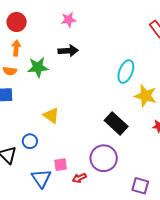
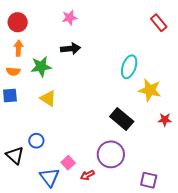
yellow triangle: (51, 115) -> (48, 98), moved
pink square: (61, 165) -> (68, 163), turned -32

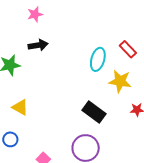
red rectangle: (159, 23) -> (128, 49), moved
yellow triangle: (48, 98) -> (20, 107), moved

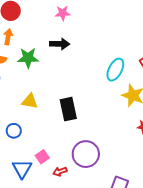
yellow triangle: (20, 107) -> (30, 101), turned -30
black rectangle: (94, 112) -> (68, 109), moved, turned 30

